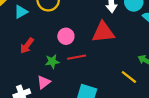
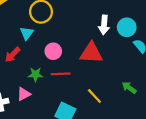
cyan triangle: (21, 12) -> (27, 33), moved, turned -32
yellow line: (129, 77) -> (94, 96), moved

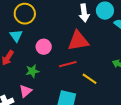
red line: (61, 74) -> (68, 64), moved

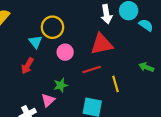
yellow circle: (25, 14) -> (52, 27), moved
green star: (32, 71) -> (61, 85), moved
yellow line: (90, 79) -> (116, 84), turned 42

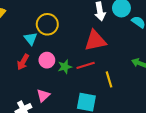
pink circle: (65, 52) -> (47, 60), moved
green star: (61, 85) -> (65, 67), moved

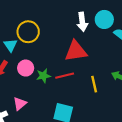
yellow line: (109, 79) -> (94, 84), moved

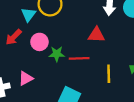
red triangle: (76, 51) -> (96, 35), size x0.7

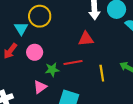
green star: (57, 54) -> (52, 70), moved
pink triangle: (26, 78) -> (40, 87), moved

